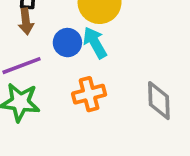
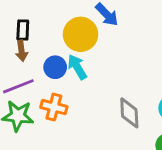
orange cross: (89, 94) -> (54, 107), moved, turned 30

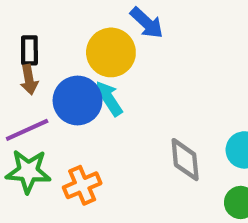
blue circle: (55, 67) -> (78, 100), size x1.5
orange cross: (54, 107) -> (82, 185), moved, turned -35

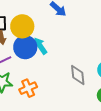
yellow circle: (111, 52) -> (22, 26), moved

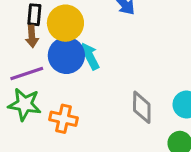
orange cross: (28, 88) -> (64, 119), turned 30

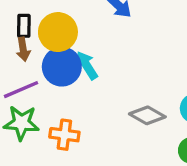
gray diamond: (142, 107) -> (147, 115), turned -56

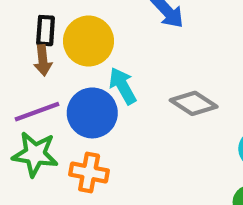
blue circle: (62, 67) -> (92, 113), moved
gray diamond: (147, 115) -> (194, 103), moved

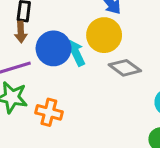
yellow circle: (88, 41) -> (104, 35), moved
blue circle: (92, 113) -> (54, 48), moved

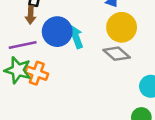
yellow circle: (104, 35) -> (122, 27), moved
orange cross: (49, 112) -> (37, 73), moved

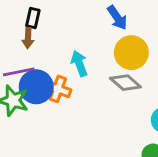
blue circle: (57, 32) -> (36, 87), moved
orange cross: (37, 73) -> (58, 89), moved

